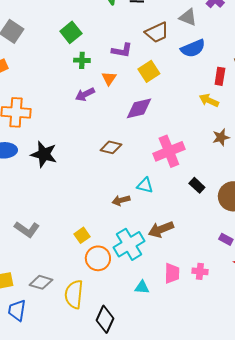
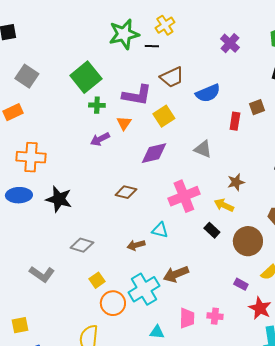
gray triangle: (188, 17) -> (203, 149), moved
green square: (71, 32) -> (86, 77), size x1.4
purple L-shape: (122, 50) -> (137, 95), size x1.4
yellow arrow: (209, 100) -> (224, 205), moved
gray diamond: (41, 282) -> (82, 245), moved

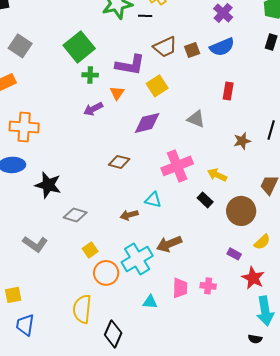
blue semicircle: (208, 93) -> (222, 47), moved
brown square: (257, 107) -> (192, 50), moved
brown star: (236, 182) -> (242, 141), moved
black star: (59, 199) -> (48, 185), moved

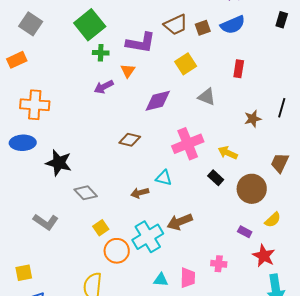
yellow square: (157, 86) -> (186, 64), moved
gray diamond: (75, 215) -> (86, 193), turned 30
pink trapezoid: (180, 288) -> (188, 278), moved

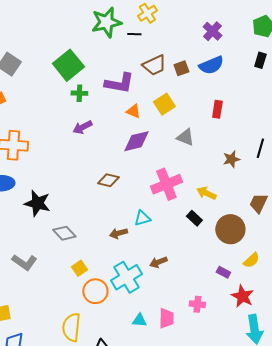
orange triangle: (128, 71) -> (133, 111), moved, turned -42
cyan triangle: (164, 178) -> (142, 218), turned -30
brown arrow: (180, 222) -> (158, 262), size x0.7

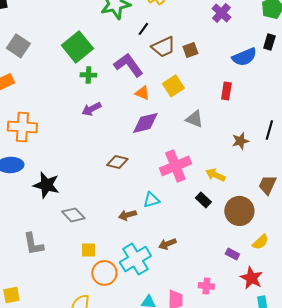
black line: (134, 34) -> (143, 29), moved, turned -56
blue semicircle: (211, 65) -> (244, 57), moved
purple L-shape: (119, 83) -> (128, 65), turned -136
gray L-shape: (24, 262) -> (33, 244), turned 45
yellow square: (79, 268) -> (88, 250), turned 35

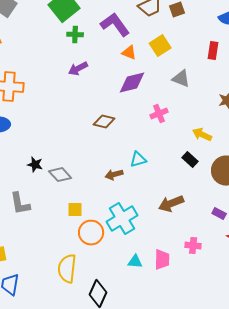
pink cross: (175, 166) -> (159, 114), moved, size x0.6
black star: (46, 185) -> (35, 165), moved, size x0.6
brown arrow: (167, 244) -> (171, 204), moved, size x1.4

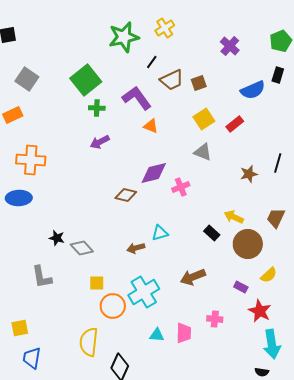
yellow square: (160, 46) -> (204, 119), moved
red rectangle: (213, 51) -> (235, 124), turned 42
purple diamond: (132, 83) -> (154, 173), moved
yellow arrow: (202, 135) -> (234, 217), moved

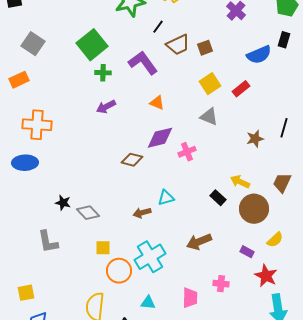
orange triangle: (151, 126) -> (157, 103), moved
cyan triangle: (157, 335) -> (148, 303), moved

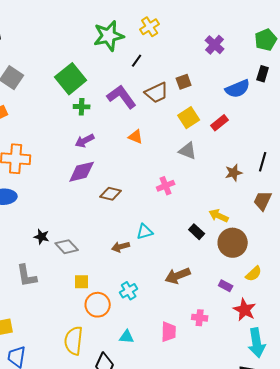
brown trapezoid: (178, 45) -> (157, 93), moved
purple diamond: (160, 138) -> (82, 172), moved
brown trapezoid: (282, 183) -> (263, 201), moved
cyan cross: (150, 257) -> (129, 291), size x0.6

